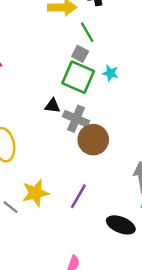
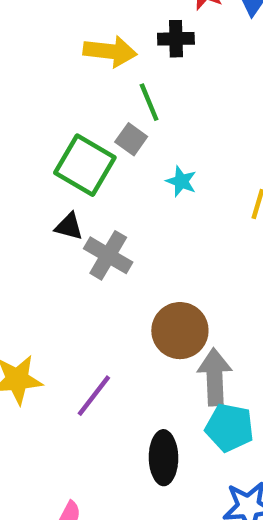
green square: (78, 77) -> (85, 165), moved
brown circle: (93, 140) -> (180, 331), moved
black ellipse: (121, 225) -> (163, 458), turned 60

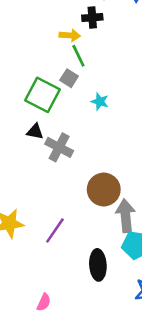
yellow arrow: (110, 51) -> (70, 35), moved, size x0.7

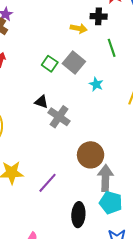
green line: (78, 56) -> (112, 48), moved
gray square: (69, 78) -> (74, 63), size x1.5
green square: (43, 95) -> (50, 64), moved, size x0.6

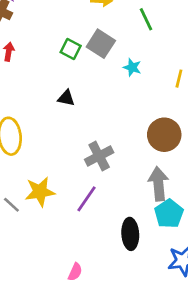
gray cross: (59, 117) -> (99, 156), moved, turned 35
brown circle: (91, 155) -> (164, 135), moved
cyan pentagon: (111, 203) -> (169, 214), turned 30

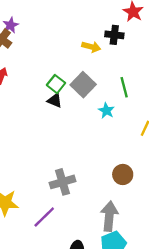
green line: (146, 19) -> (124, 87), moved
black triangle: (66, 98) -> (55, 100), moved
brown circle: (164, 135) -> (123, 174), size x0.7

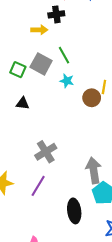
green line: (124, 87) -> (64, 55), moved
black triangle: (55, 100) -> (23, 103), moved
brown circle: (123, 174) -> (92, 98), moved

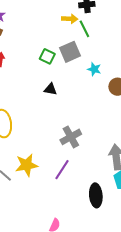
green line: (64, 55) -> (84, 29), moved
gray square: (41, 64) -> (70, 52), turned 35

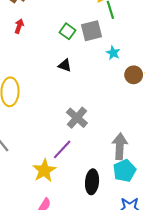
gray cross: (71, 137) -> (77, 118), turned -30
yellow star: (27, 165) -> (44, 170), moved, turned -30

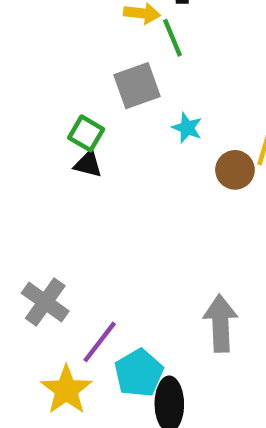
green square: (67, 31) -> (86, 133), moved
gray cross: (77, 118) -> (45, 302), moved
cyan pentagon: (124, 171) -> (139, 373), moved

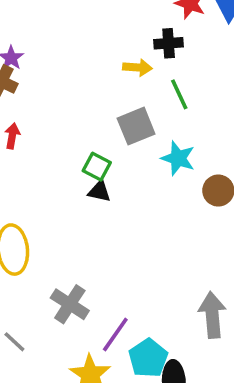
green line: (173, 38) -> (179, 94), moved
cyan star: (187, 128) -> (178, 158), size x1.4

